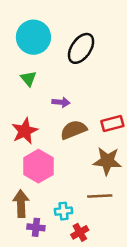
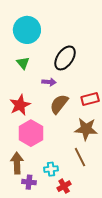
black ellipse: (81, 48) -> (65, 58), moved
brown semicircle: (74, 130) -> (59, 104), turned -30
brown line: (100, 196) -> (80, 157), turned 66

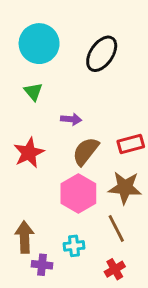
black ellipse: (65, 58) -> (102, 54), moved
pink hexagon: (31, 133) -> (78, 193), moved
red cross: (64, 186) -> (115, 269), moved

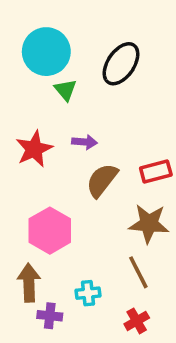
green triangle: (33, 92) -> (65, 90), moved
red star: (29, 153) -> (34, 149), moved
pink hexagon: (78, 193) -> (50, 231), moved

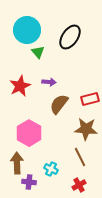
cyan cross: (88, 293) -> (51, 169), turned 32

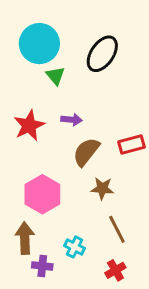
brown star: (86, 129) -> (102, 188), moved, size x0.7

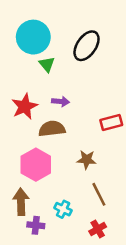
brown semicircle: (86, 152) -> (52, 129), moved, turned 45

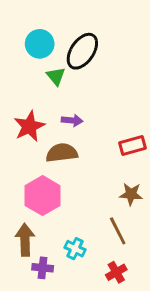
cyan circle: (33, 37) -> (40, 44), size x0.7
black ellipse: (87, 46) -> (82, 51), moved
brown star: (87, 160) -> (131, 194), moved

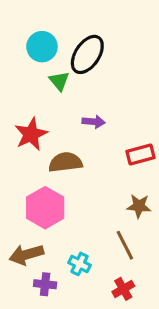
purple arrow: (72, 120) -> (94, 122), moved
brown arrow: (25, 240) -> (26, 255), turned -104

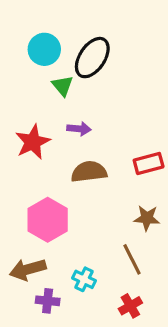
purple arrow: (94, 122) -> (79, 129), moved
brown semicircle: (65, 162) -> (89, 172), moved

